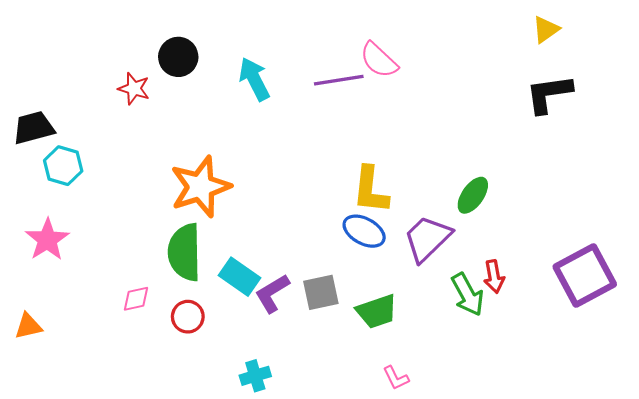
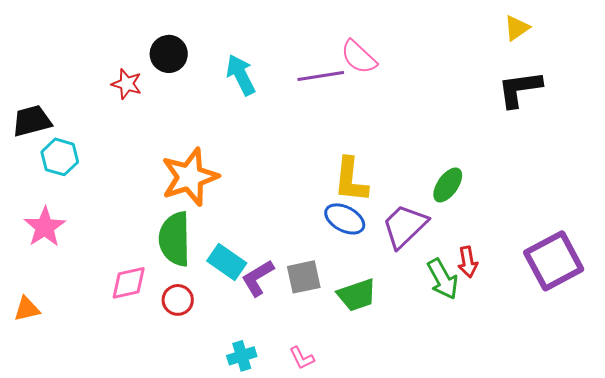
pink diamond: (136, 299) -> (129, 283), size x1.4
pink L-shape: (396, 378) -> (302, 358), moved

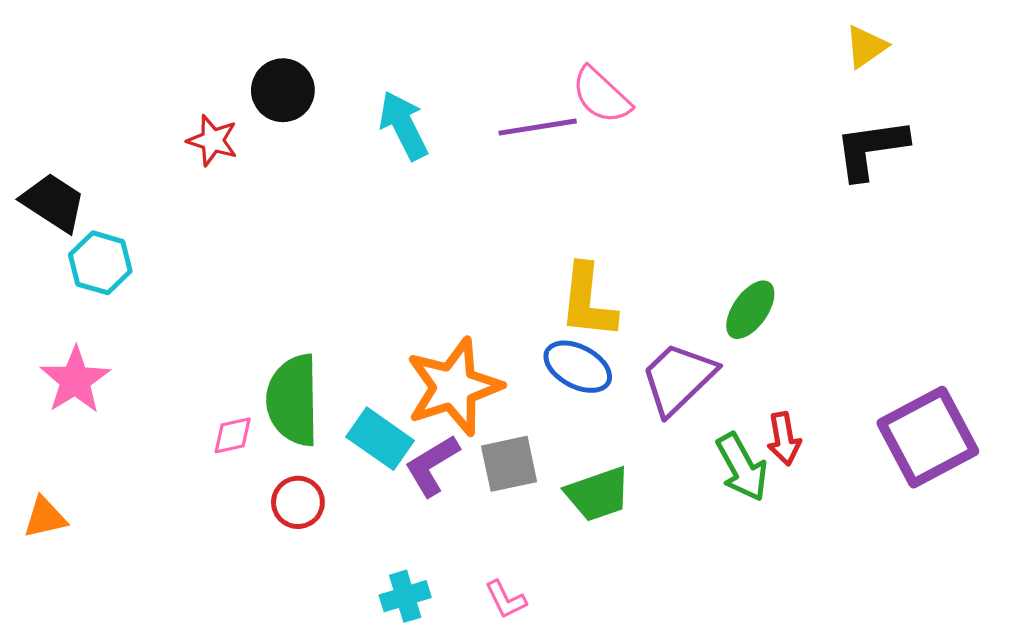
black trapezoid: (32, 121) -> (53, 202), turned 48
orange star: (190, 177) -> (454, 387), moved
pink diamond: (129, 283) -> (233, 435), moved, size x0.7

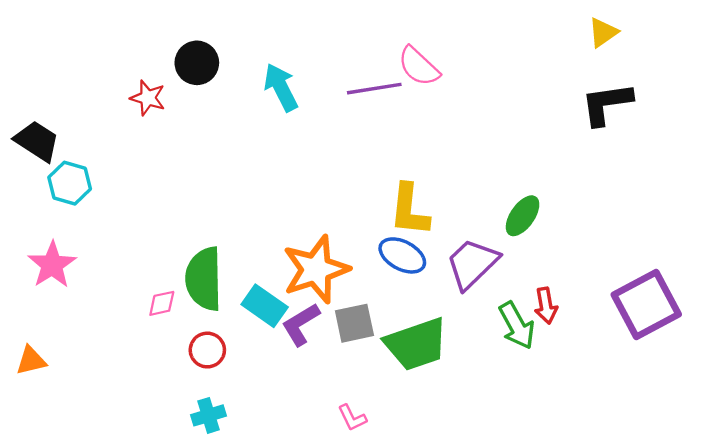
green trapezoid: (598, 494) -> (416, 344), size x1.4
cyan cross: (405, 596) -> (209, 415), moved

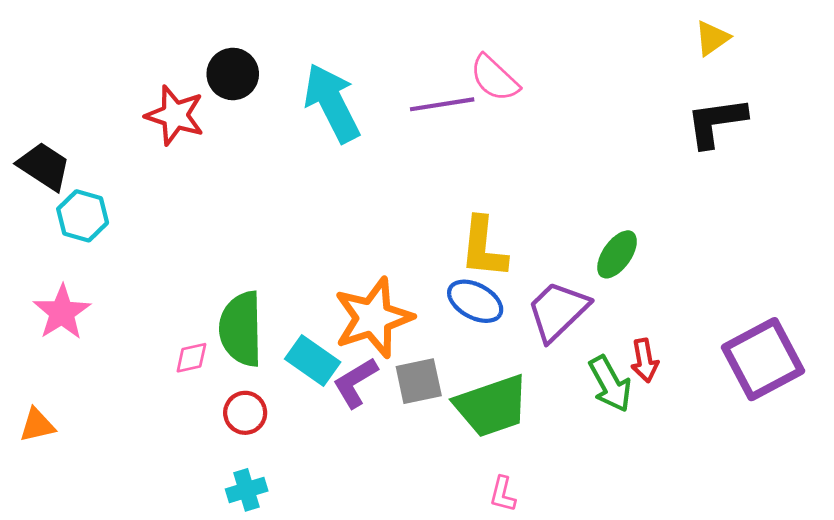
cyan arrow: (281, 87) -> (332, 103), size x1.4
red star: (148, 98) -> (175, 115), size x1.4
pink L-shape: (352, 418) -> (503, 494), moved, turned 40

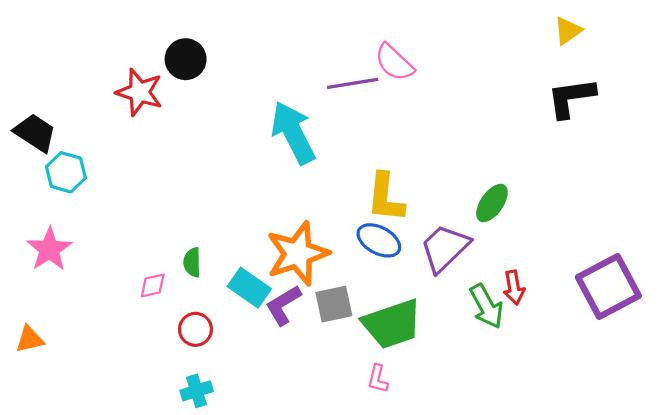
cyan arrow: (332, 103) -> (293, 133), moved
green semicircle: (241, 329) -> (192, 262), size x0.5
pink L-shape: (503, 494) -> (378, 379), moved

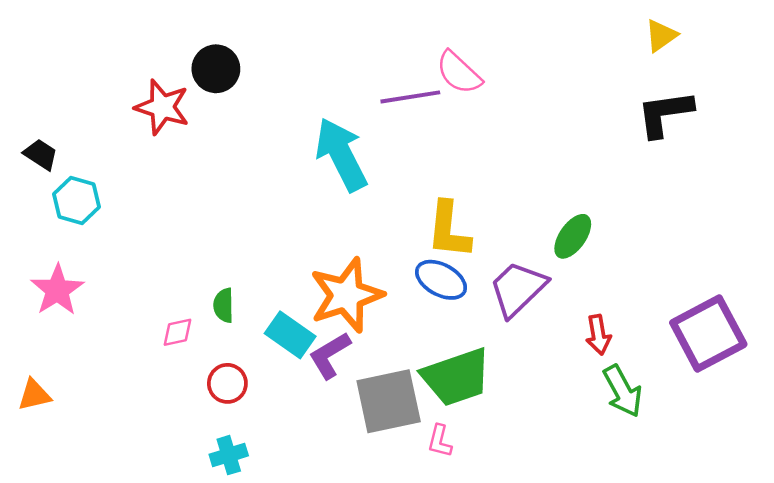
black trapezoid: (35, 133) -> (41, 154), size x0.7
gray square: (334, 304) -> (389, 401), moved, size x1.5
green arrow: (487, 306) -> (623, 391), moved

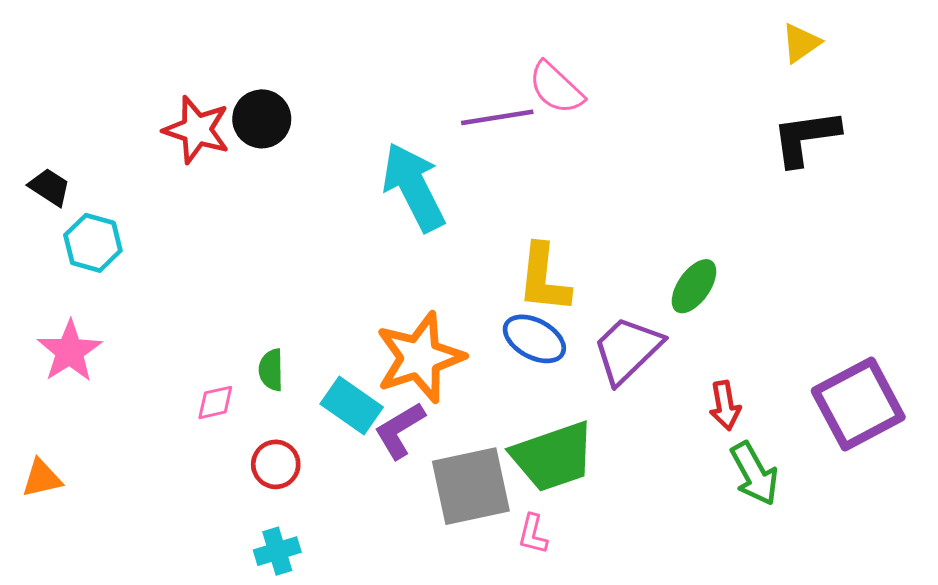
black circle: (216, 69) -> (262, 119), moved

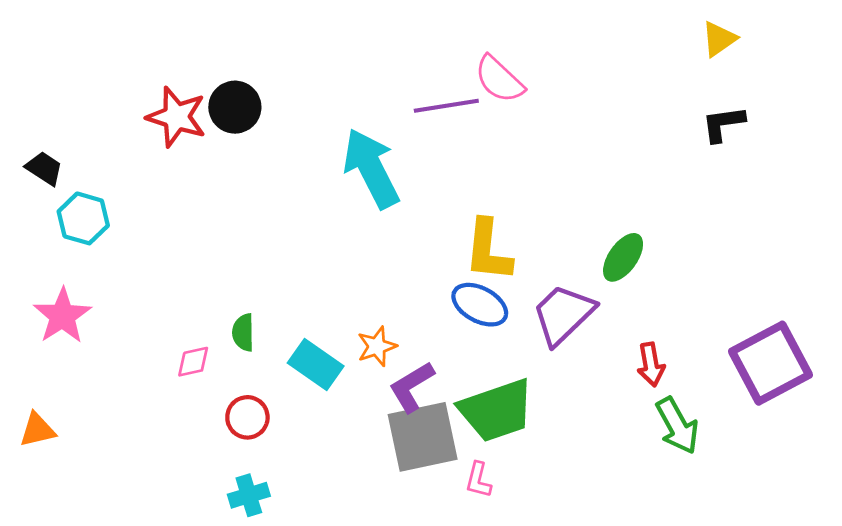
black L-shape: (806, 138) -> (723, 124), size x0.7
orange star: (420, 357) -> (377, 346), moved, size x0.5
purple L-shape: (400, 430) -> (412, 387), moved

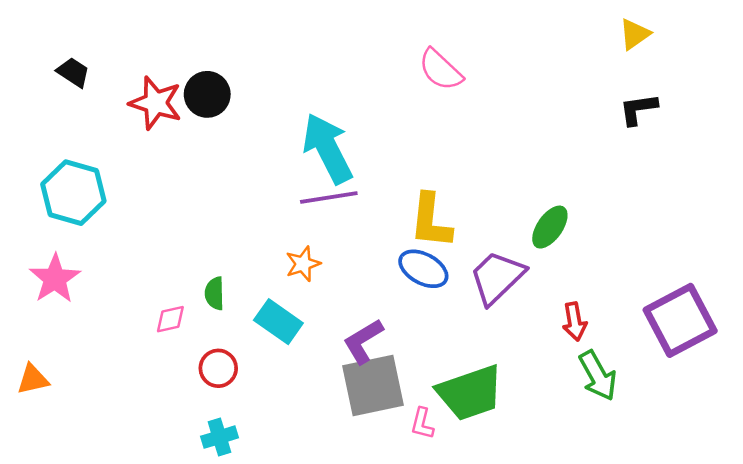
purple line: (446, 106) -> (329, 198), moved
black trapezoid: (44, 168) -> (73, 72), moved
cyan hexagon: (83, 218) -> (73, 193), size x1.4
orange star: (377, 346) -> (303, 264), moved
green trapezoid: (496, 410) -> (470, 393), moved

